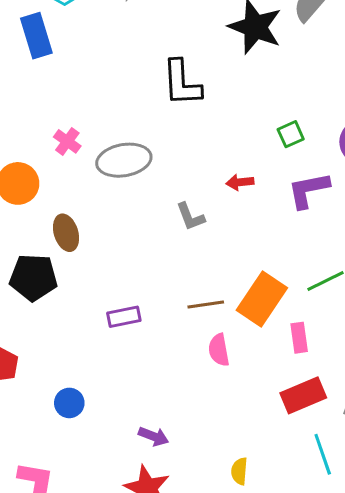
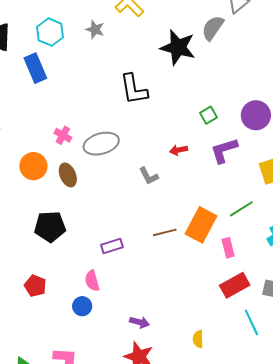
brown ellipse: (66, 233) -> (68, 175), moved
pink semicircle: (219, 350) -> (92, 281), moved

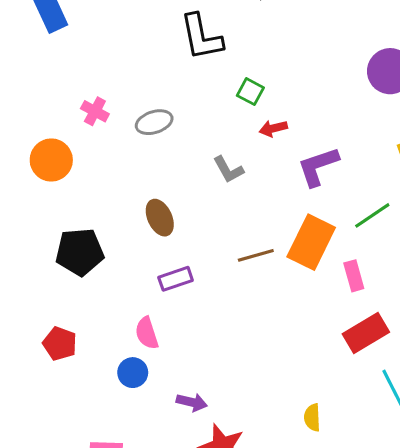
green square: (209, 115) -> (250, 92), moved, turned -30
gray ellipse: (101, 144) -> (154, 122), size x0.7
purple L-shape: (224, 150) -> (318, 166), moved
brown ellipse: (68, 175) -> (160, 218), moved
purple arrow: (140, 322) -> (192, 402), moved

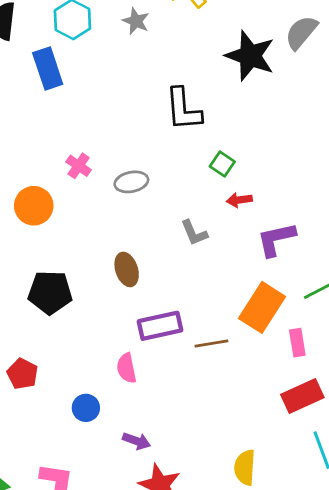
brown line: (256, 255) -> (211, 343), moved
purple rectangle: (176, 279) -> (160, 326), moved, size x1.4
pink semicircle: (147, 333) -> (126, 368), moved
yellow semicircle: (312, 418) -> (245, 467), size x1.4

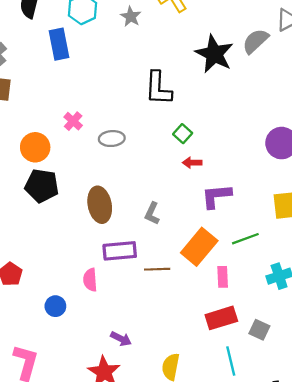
gray L-shape: (194, 233) -> (152, 213), moved, turned 40
brown ellipse: (127, 269) -> (100, 205), size x1.4
black pentagon: (50, 292) -> (42, 186), moved
purple arrow: (137, 441) -> (121, 339), moved

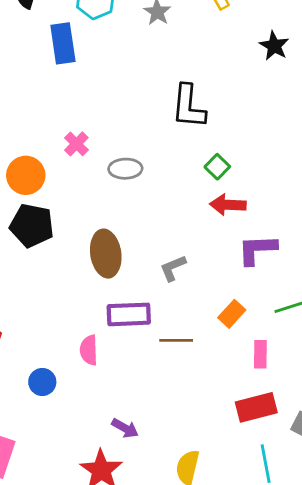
black star: (214, 54) -> (274, 46), moved, size x0.6
red arrow: (192, 163) -> (228, 205), size x1.4
gray L-shape: (152, 213) -> (173, 268), turned 40
orange rectangle: (199, 247) -> (232, 314), size x0.6

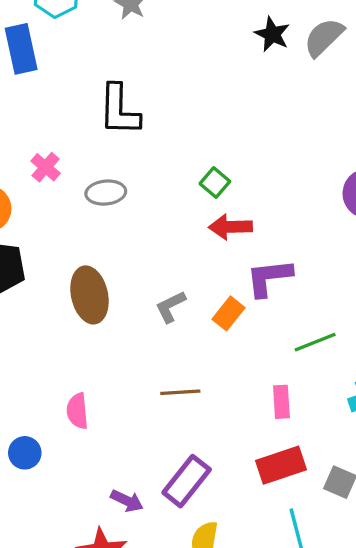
black L-shape: (189, 106) -> (119, 110), moved
purple rectangle: (129, 314) -> (187, 481), moved, turned -45
orange rectangle: (232, 314) -> (229, 313), moved

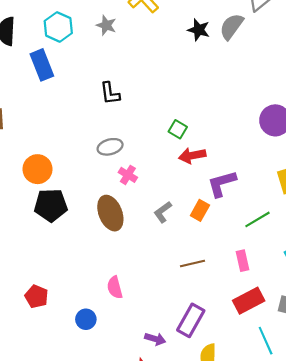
black L-shape: (119, 110) -> (110, 93), size x0.7
pink cross: (46, 167) -> (128, 175), moved
brown line: (180, 392) -> (192, 264), moved

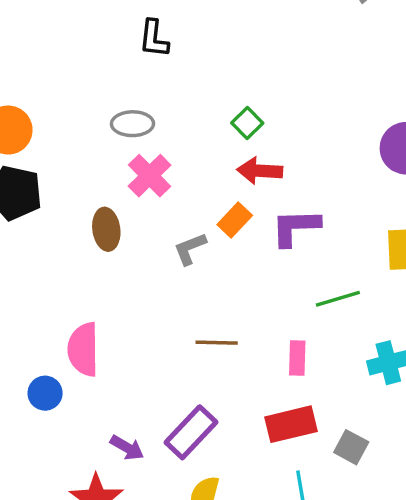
pink cross: (128, 175) -> (150, 176), size x1.4
orange rectangle: (200, 210) -> (235, 220), moved
brown ellipse: (110, 213) -> (106, 229), size x0.7
pink semicircle: (115, 287) -> (83, 349), size x1.4
blue circle: (86, 319) -> (45, 393), moved

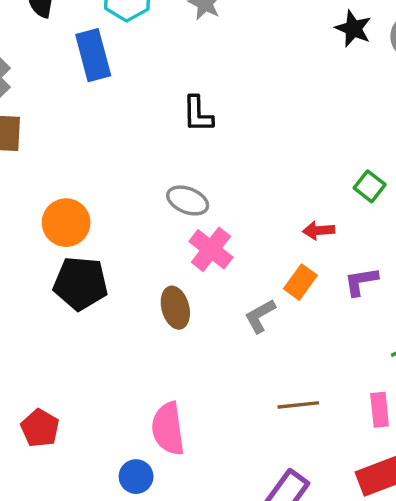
green square: (247, 123) -> (370, 186), moved
gray ellipse: (132, 124) -> (188, 200), turned 30
red arrow: (260, 171) -> (319, 230), size x0.7
purple L-shape: (295, 227) -> (361, 281), size x0.7

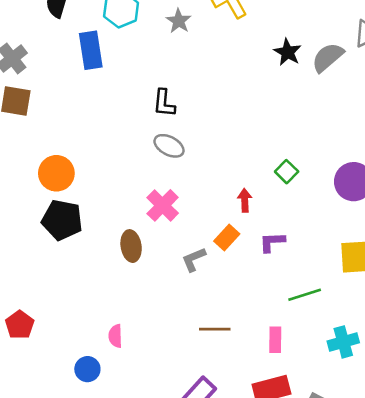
gray ellipse: (188, 200) -> (169, 146), moved
red arrow: (319, 230) -> (245, 200), turned 85
pink semicircle: (168, 429) -> (115, 336), size x0.6

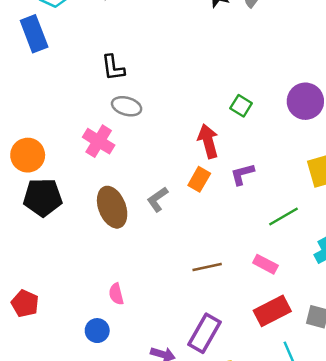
red arrow: (245, 200) -> (208, 141), size x1.5
pink cross: (163, 205) -> (99, 141), moved
brown ellipse: (131, 246) -> (112, 207), size x1.4
gray L-shape: (194, 259) -> (157, 199), moved
pink rectangle: (275, 340) -> (265, 264), turned -50

